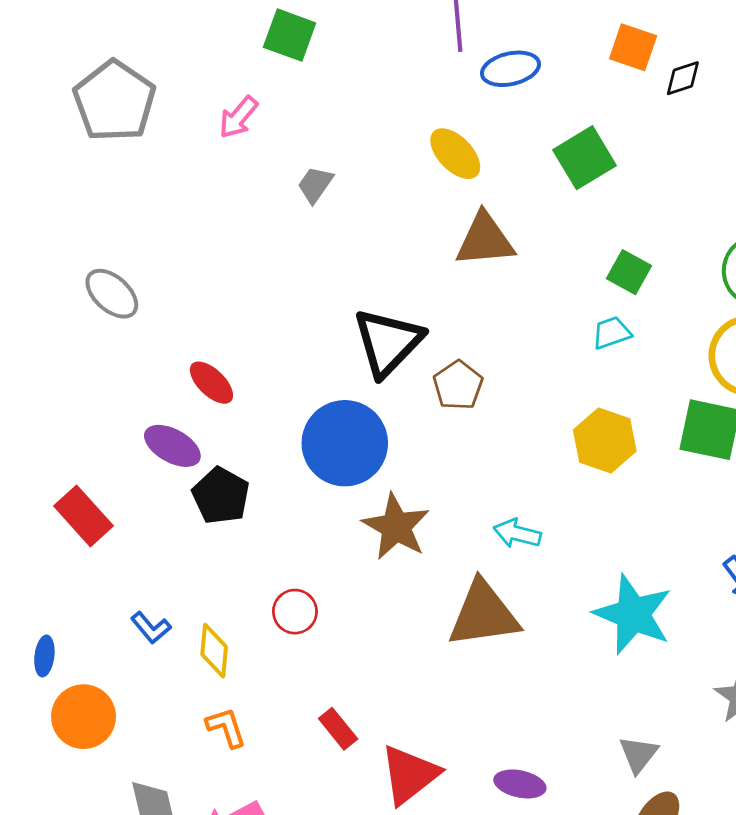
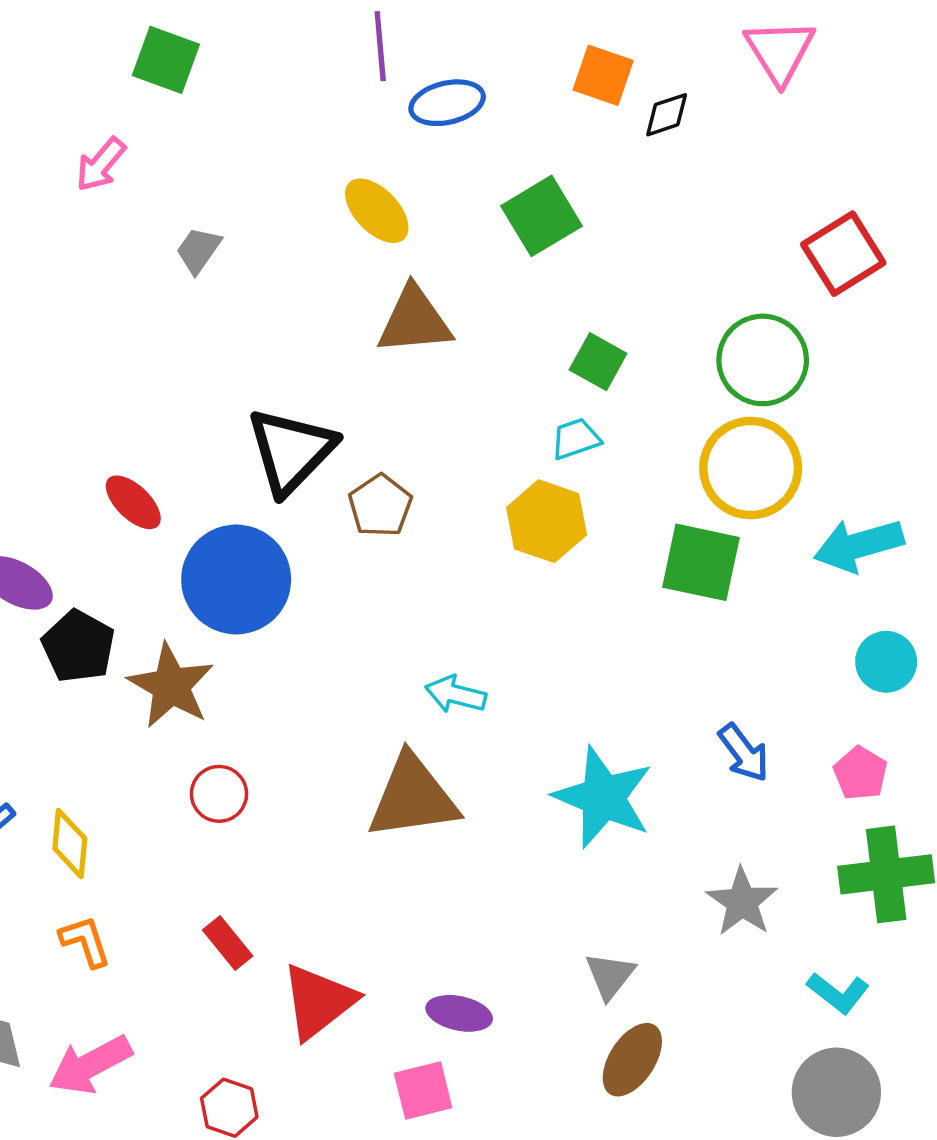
red ellipse: (211, 383) -> (133, 502), moved
yellow hexagon: (605, 441) -> (547, 521), moved
brown star: (396, 527) -> (171, 686), moved
red circle: (295, 612) -> (219, 794), moved

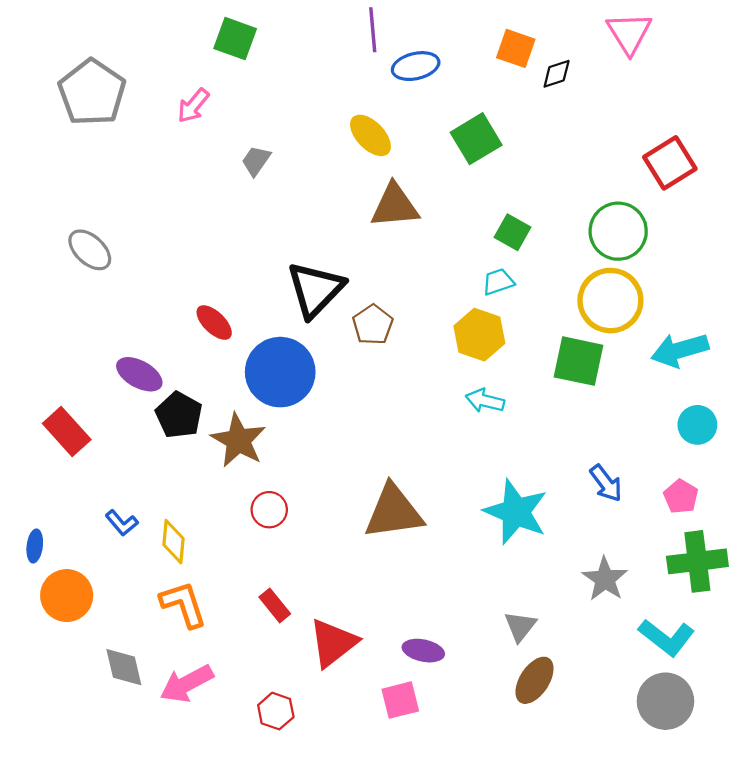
cyan arrow: (456, 694) -> (485, 401), moved
orange L-shape: (85, 941) -> (183, 604), size x1.4
cyan L-shape: (838, 993) -> (667, 637), size x1.4

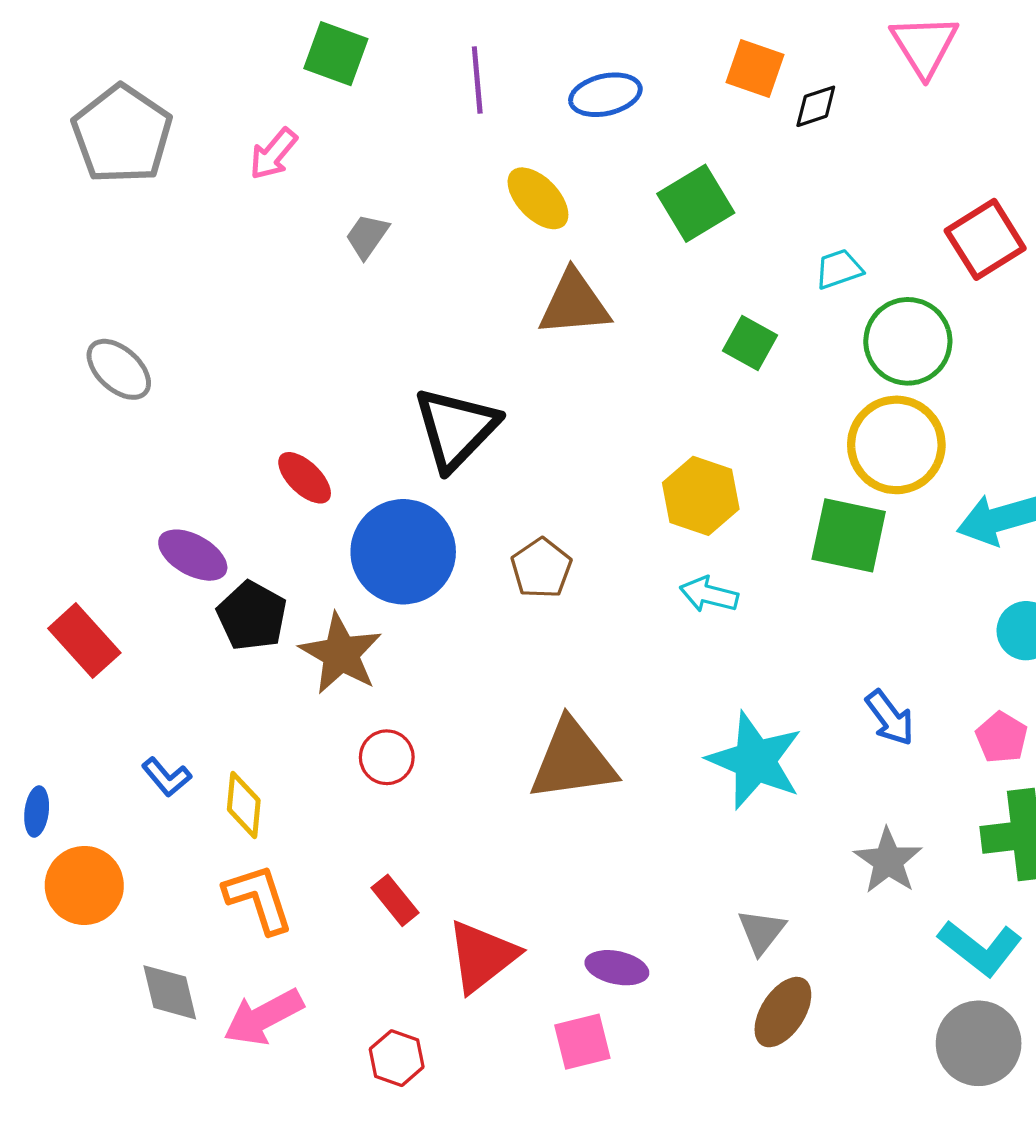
purple line: (373, 30) -> (477, 80), moved
cyan trapezoid: (498, 282) -> (839, 269), moved
brown pentagon: (373, 325) -> (541, 568), moved

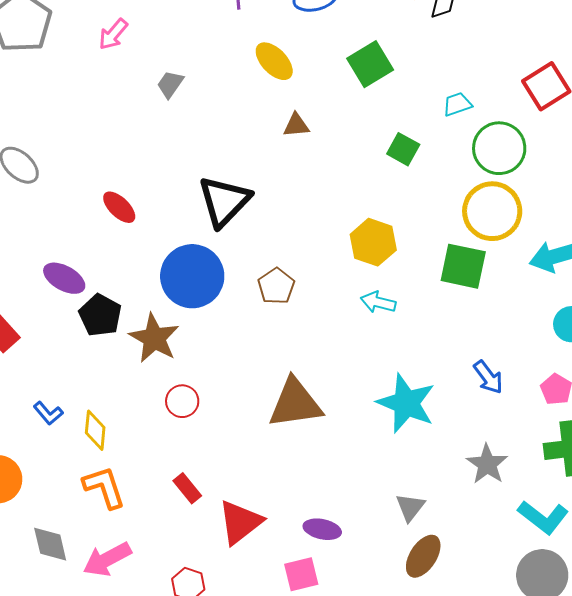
brown triangle: (574, 304) -> (296, 125), size x0.6
red ellipse: (305, 478) -> (119, 207), moved

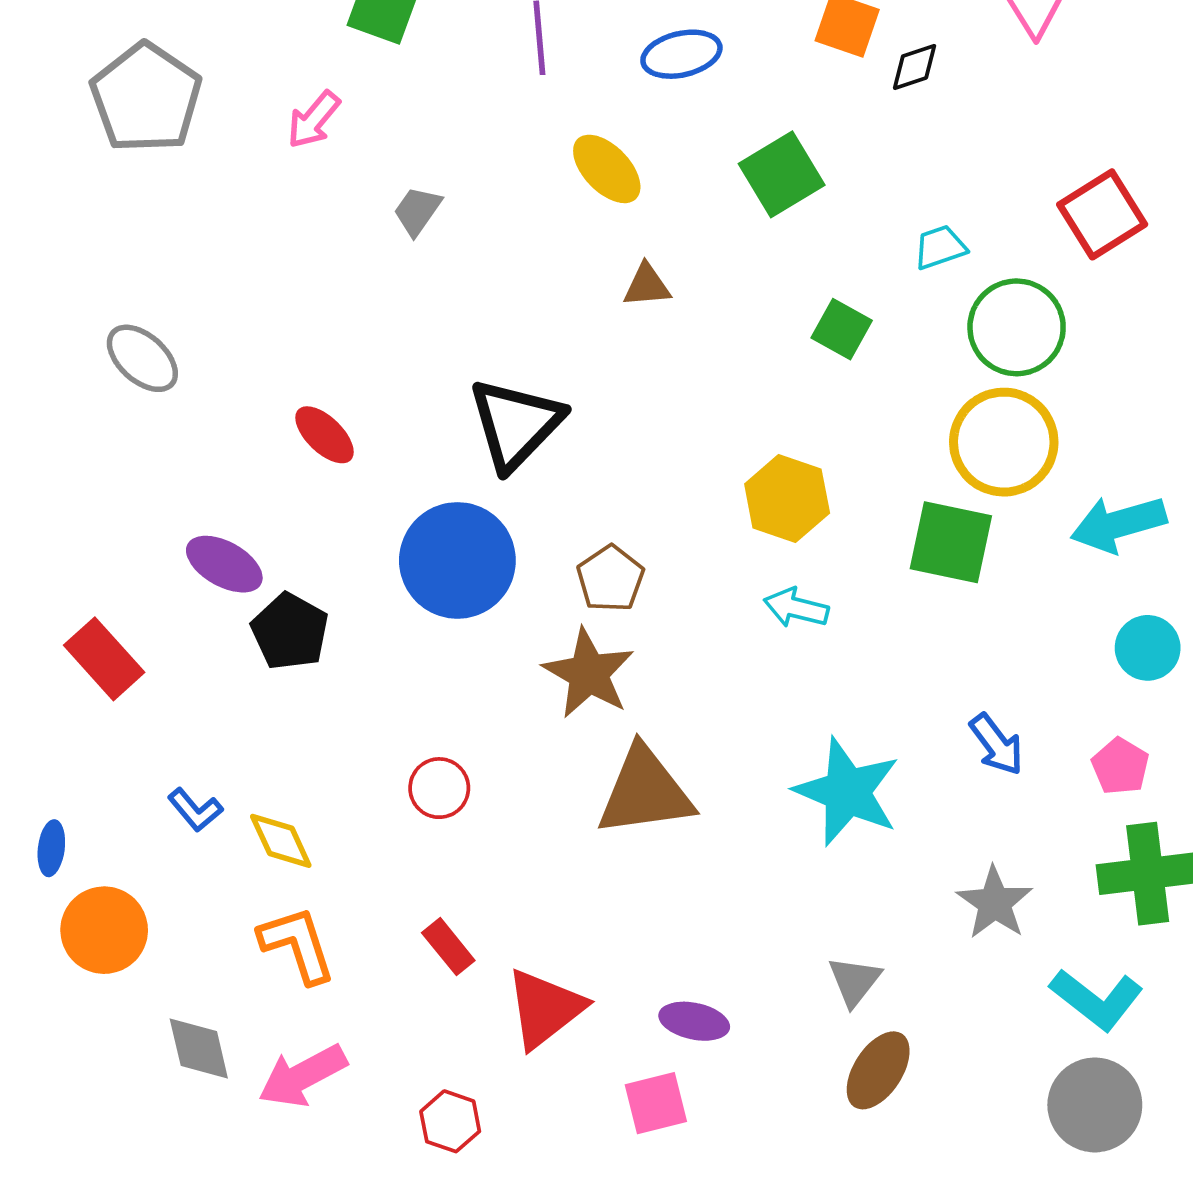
brown star: (154, 338) -> (589, 673), moved
yellow diamond: (95, 430) -> (281, 841), turned -30

